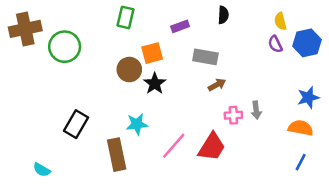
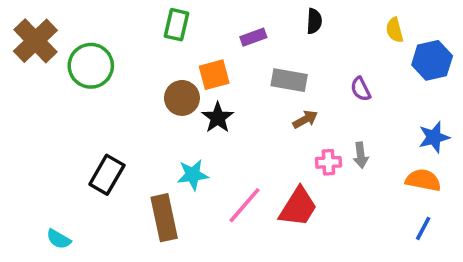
brown cross: (25, 29) -> (35, 41), turned -32
purple semicircle: (275, 44) -> (361, 89), moved

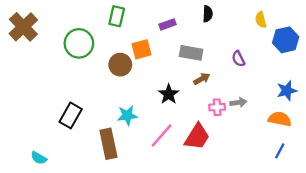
green circle: (91, 66) -> (79, 43), moved
black star: (218, 118) -> (169, 94), moved
gray arrow: (361, 155) -> (238, 102), turned -91

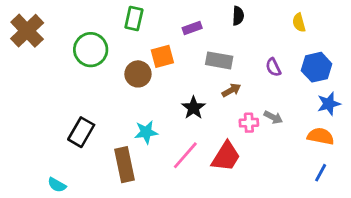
blue hexagon: (286, 40) -> (317, 67), moved
gray arrow: (238, 102) -> (273, 117), turned 35
cyan semicircle: (39, 158) -> (57, 185), moved

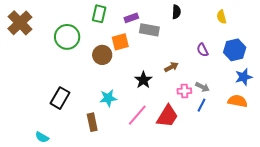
purple rectangle: (192, 28) -> (131, 18), moved
gray rectangle: (219, 60) -> (149, 30), moved
brown rectangle: (124, 165) -> (92, 122), size x0.7
blue line: (321, 173) -> (201, 105), moved

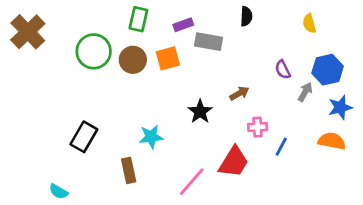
brown circle: (102, 55) -> (133, 60), moved
gray arrow: (202, 87) -> (305, 92), moved, turned -88
pink line: (137, 115) -> (192, 182), moved

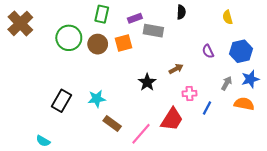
gray arrow: (305, 92) -> (227, 83), moved
cyan star: (151, 137) -> (97, 99), moved
brown rectangle: (129, 170) -> (112, 123), moved, turned -42

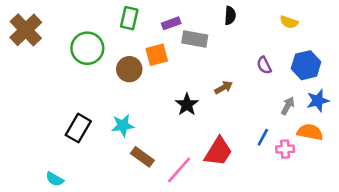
yellow semicircle: (228, 17) -> (289, 22), turned -56
brown circle: (98, 44) -> (129, 69), moved
pink cross: (189, 94) -> (285, 149), moved

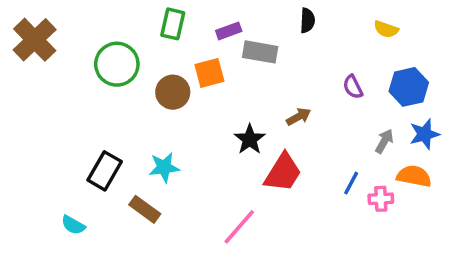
red trapezoid: (218, 152) -> (283, 173), moved
brown rectangle: (142, 157) -> (145, 209), moved
cyan semicircle: (55, 179) -> (73, 225), moved

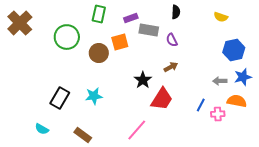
purple semicircle: (353, 87) -> (172, 40), moved
gray arrow: (384, 141) -> (220, 81), turned -120
brown rectangle: (145, 209) -> (83, 135), moved

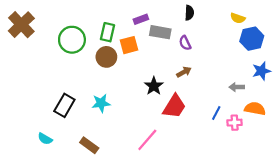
green rectangle: (99, 14) -> (107, 32), moved
blue hexagon: (234, 50) -> (252, 39), moved
blue star: (243, 77) -> (261, 71), moved

